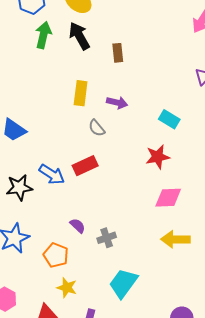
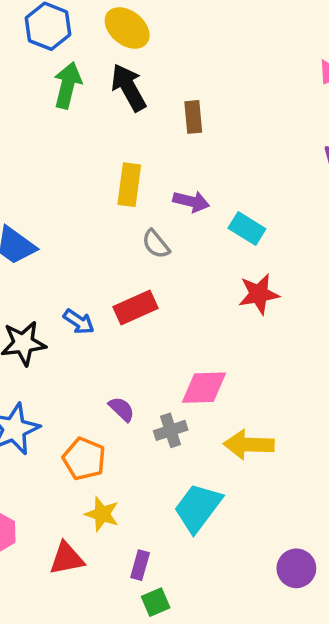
cyan rectangle: (169, 119) -> (247, 229), moved
blue arrow: (52, 174) -> (79, 322), size x0.7
pink diamond: (168, 198) -> (204, 388), moved
yellow arrow: (175, 239) -> (249, 445), moved

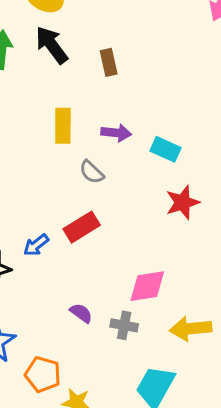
blue arrow: (79, 322) -> (36, 245), turned 116
gray cross: (171, 430) -> (124, 325), turned 36
orange pentagon: (84, 459) -> (43, 374), moved

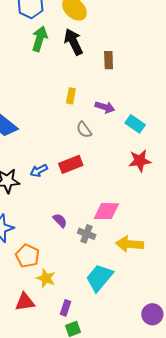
yellow rectangle: (63, 126) -> (71, 96), size x0.7

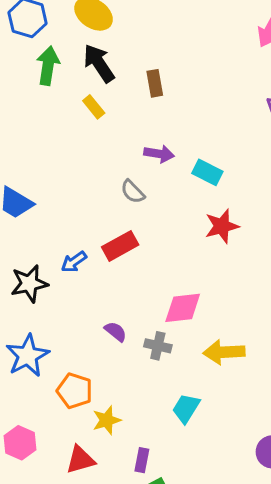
yellow rectangle: (71, 96) -> (94, 107), moved, turned -42
yellow star: (46, 278) -> (107, 420), turned -30
cyan trapezoid: (99, 278) -> (186, 408), size x0.7

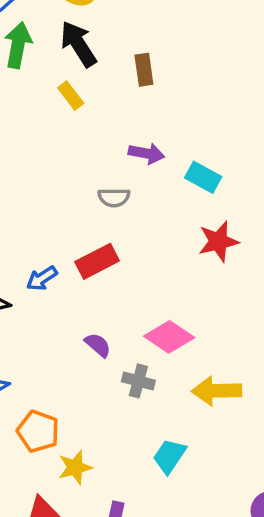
gray semicircle: (133, 192) -> (114, 197), turned -48
pink diamond: (183, 308) -> (169, 337), turned 39
purple semicircle: (116, 332) -> (98, 345), moved

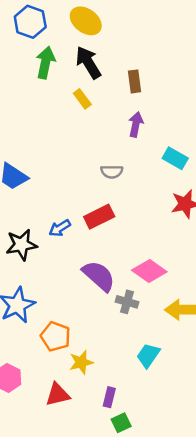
purple arrow: (146, 153) -> (136, 124), moved, turned -90
purple semicircle: (98, 345) -> (99, 276), size x1.8

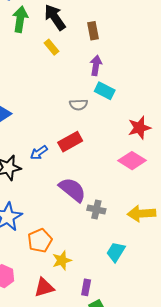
cyan rectangle: (175, 158) -> (105, 91), moved
pink diamond: (149, 271) -> (132, 161), moved
orange pentagon: (55, 336) -> (40, 241), turned 30

